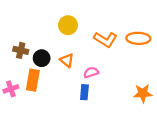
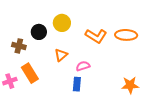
black circle: (42, 58) -> (39, 32), moved
orange triangle: (67, 60) -> (61, 55), turned 40
orange rectangle: (33, 80) -> (30, 73), turned -42

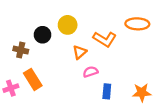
orange ellipse: (126, 35) -> (137, 24), moved
orange triangle: (61, 55) -> (80, 52), moved
blue rectangle: (77, 84) -> (107, 91), moved

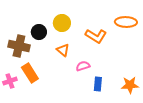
brown cross: (21, 50) -> (19, 46), size x1.5
orange triangle: (80, 52) -> (63, 50), moved, turned -40

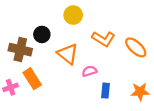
orange ellipse: (126, 22) -> (136, 47), moved, turned 40
yellow circle: (62, 23) -> (73, 15), moved
orange triangle: (63, 50) -> (68, 54), size x1.5

